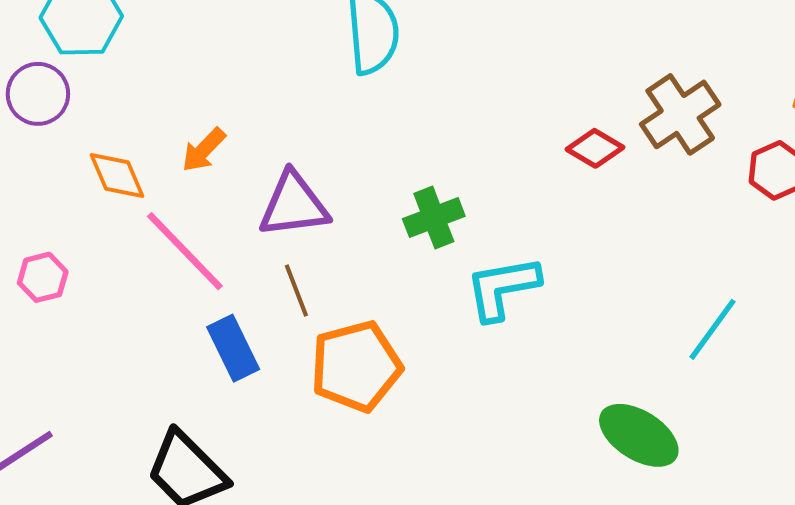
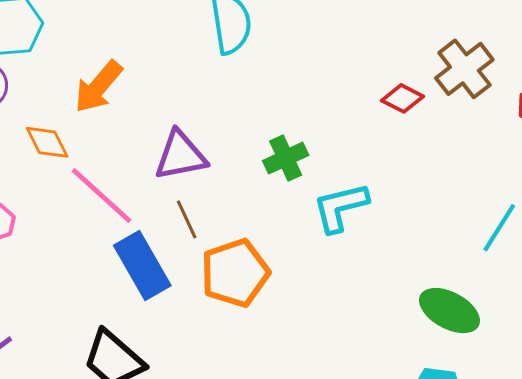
orange arrow: (204, 150) -> (98, 87), moved, size x1.5
blue rectangle: (233, 348) -> (142, 265), size x1.4

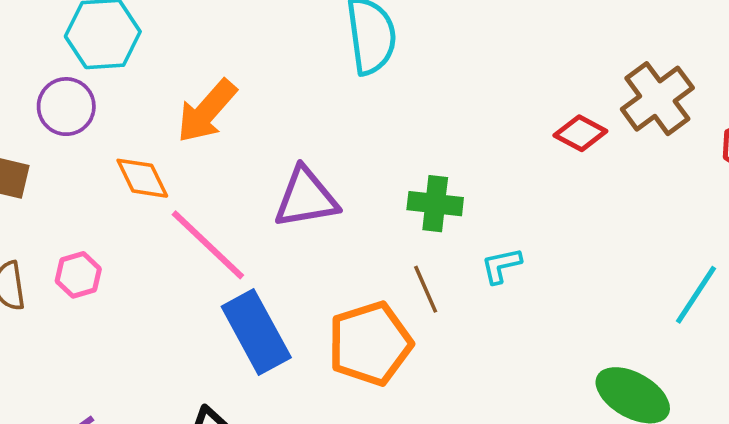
green cross: (286, 158) -> (435, 204), turned 30
cyan L-shape: (340, 207) -> (501, 265), size x0.6
brown line: (187, 219) -> (426, 289), moved

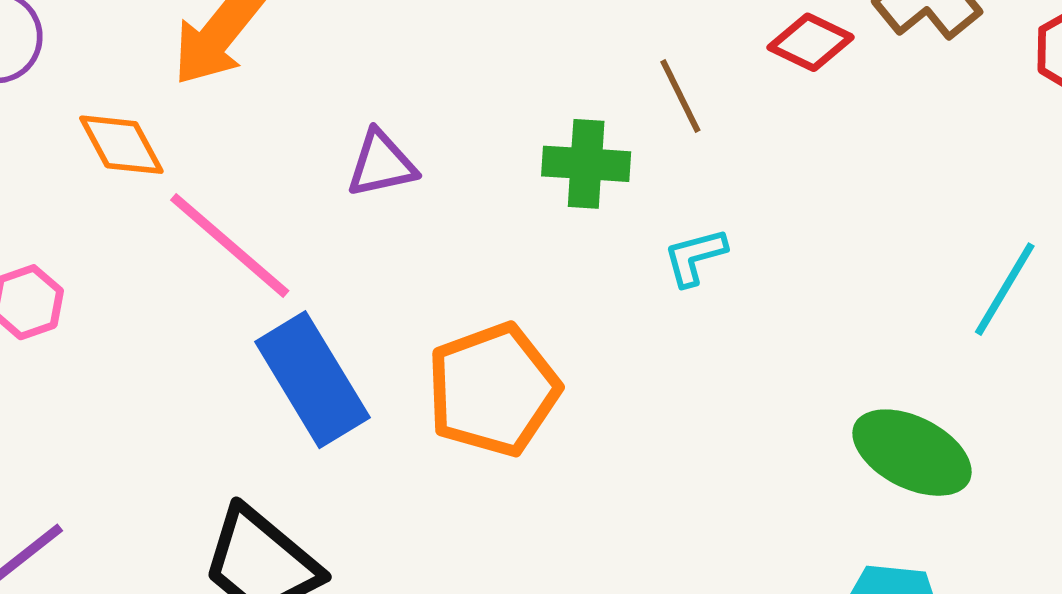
purple triangle: (306, 198) -> (381, 164), size x0.7
brown line: (426, 289) -> (680, 96), moved

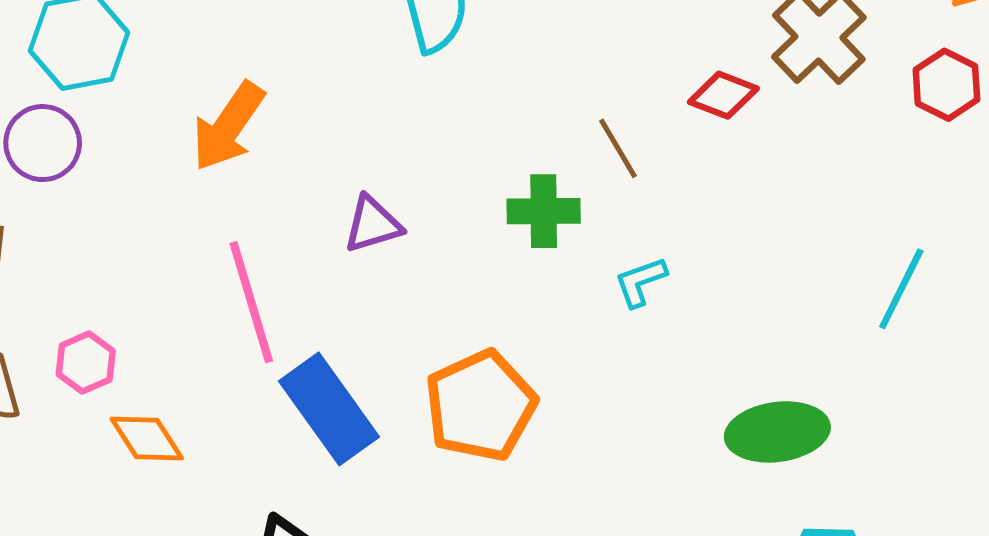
orange diamond: (121, 145) -> (147, 439), moved
pink line: (230, 245) -> (251, 302), turned 37
green ellipse: (912, 453) -> (777, 432), moved, turned -30

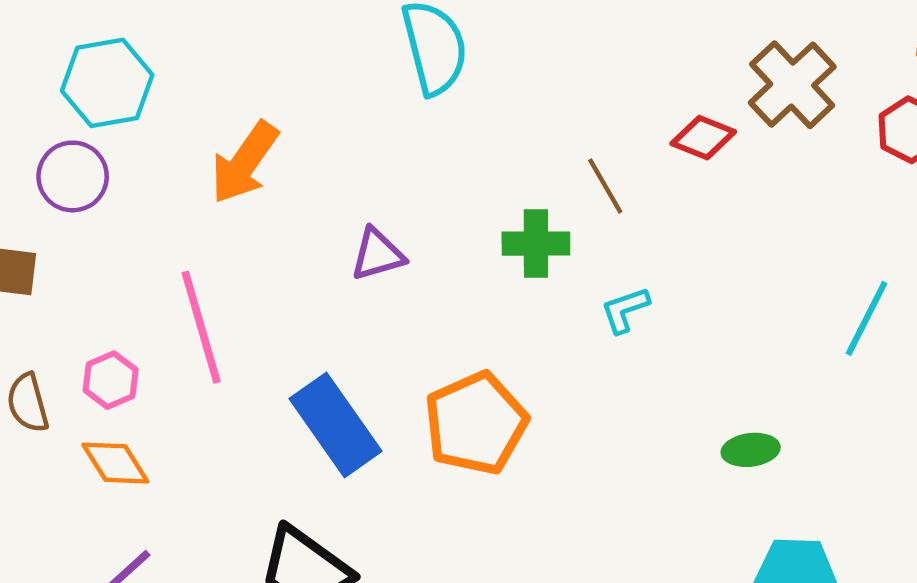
pink line: (251, 302) -> (201, 327), moved
green ellipse: (777, 432) -> (751, 450), size x0.6
orange diamond: (147, 439) -> (115, 463), moved

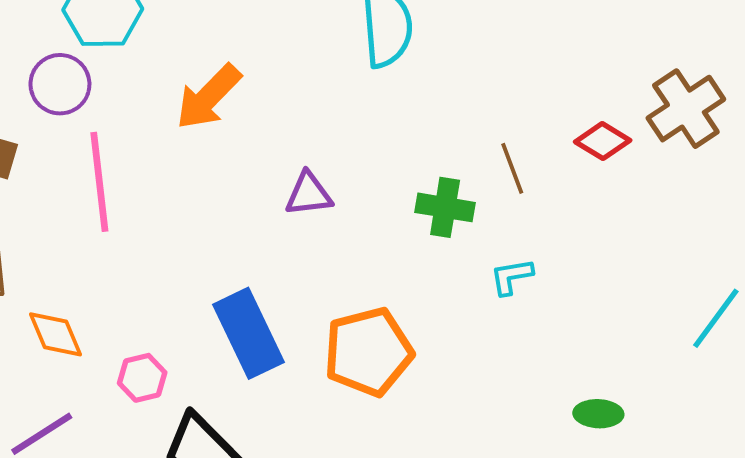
pink line: (201, 327) -> (99, 182), moved
pink hexagon: (111, 380) -> (142, 378), moved

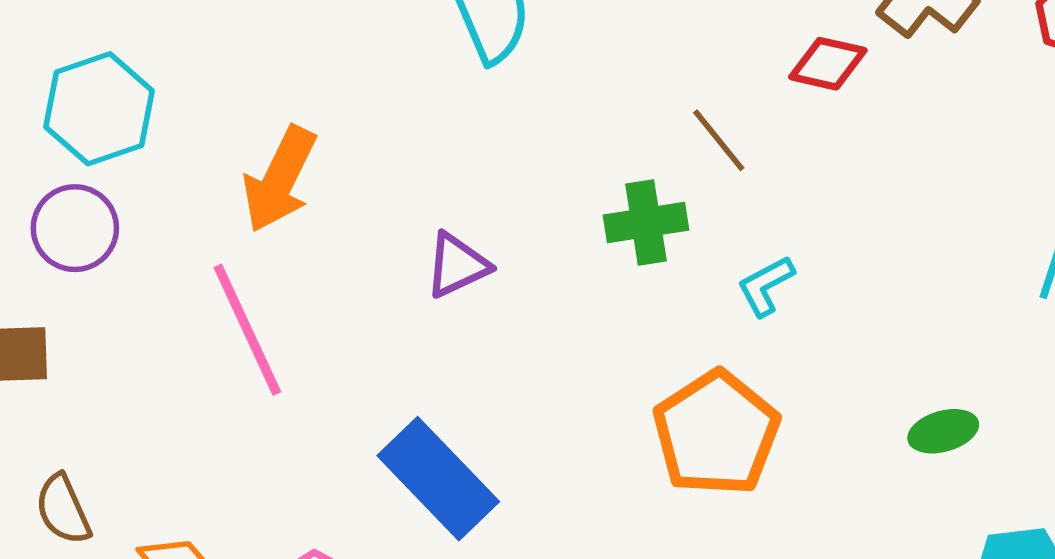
pink line: (99, 182) -> (247, 330), moved
orange pentagon: (368, 352) -> (716, 433), moved

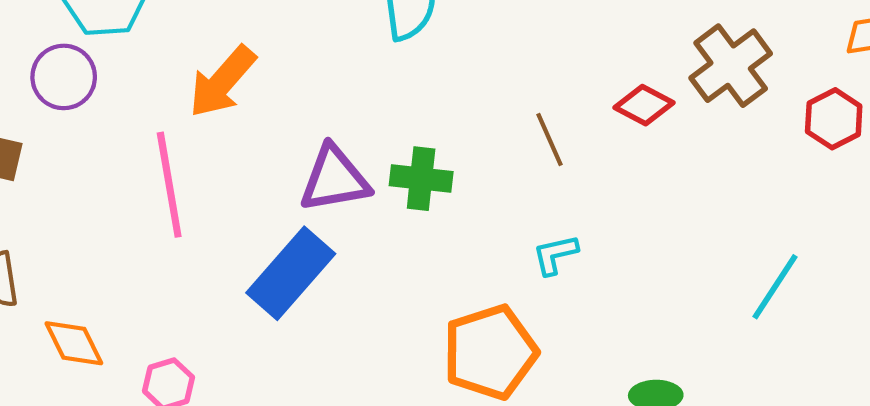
green cross: (646, 223) -> (421, 179), moved
purple triangle: (457, 265) -> (335, 179), size x1.4
blue rectangle: (438, 479) -> (291, 273), moved, turned 70

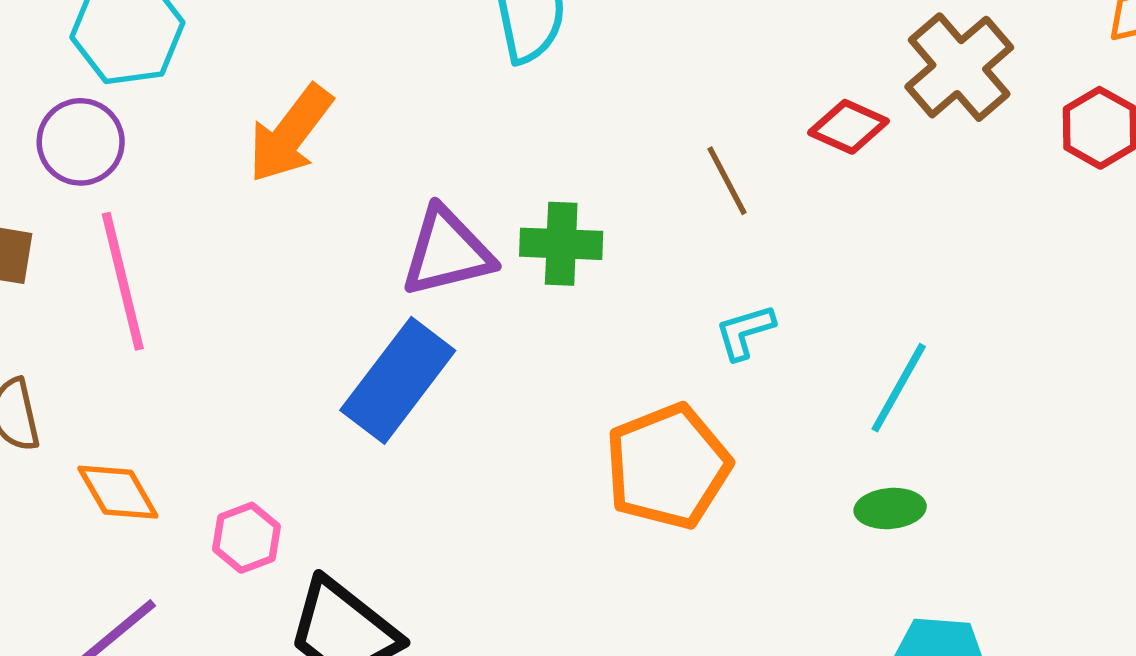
pink line: (169, 185) -> (123, 281), moved
cyan line: (775, 287) -> (899, 388), moved

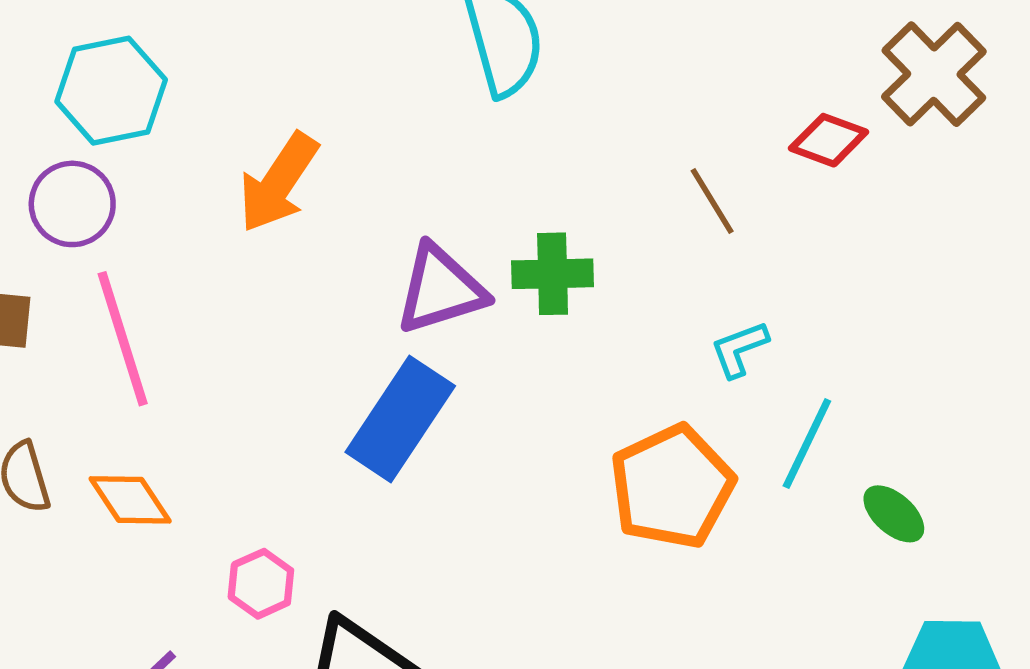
cyan line: (899, 388) -> (807, 443), moved
orange diamond: (118, 492) -> (130, 500), moved
green ellipse: (890, 508) -> (894, 514), turned 50

